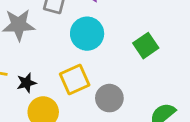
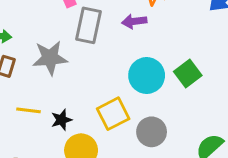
cyan circle: (87, 34) -> (147, 76), moved

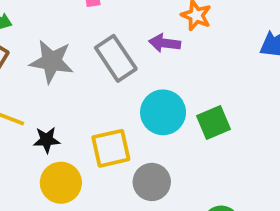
gray rectangle: (89, 25) -> (116, 58), moved, turned -60

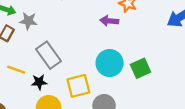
gray rectangle: (116, 58) -> (48, 55), moved
gray star: (52, 61) -> (28, 21), moved, size x0.7

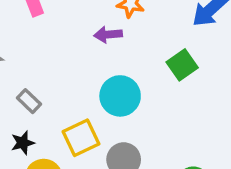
gray rectangle: (48, 55) -> (29, 101), size x0.6
green square: (141, 68) -> (182, 65), moved

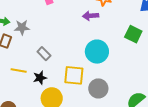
green square: (182, 65) -> (133, 34), turned -30
yellow square: (81, 138) -> (74, 75), turned 30

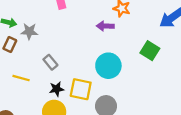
black star: (40, 78) -> (57, 89), moved

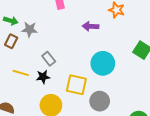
purple arrow: (105, 26) -> (91, 26), moved
black star: (57, 89) -> (43, 77), moved

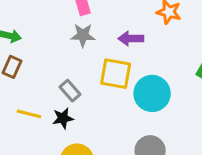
gray star: (30, 29) -> (83, 35), moved
yellow square: (76, 85) -> (116, 74), moved

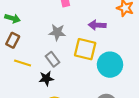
gray star: (83, 35) -> (57, 32), moved
yellow line: (29, 114) -> (23, 63), moved

